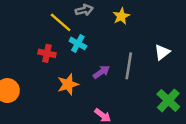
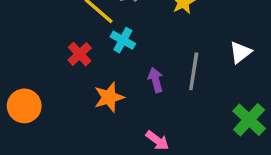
red cross: (47, 53) -> (80, 54), turned 35
purple arrow: (101, 72) -> (156, 80), turned -70

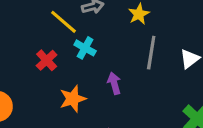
gray line: (194, 71) -> (151, 53), moved

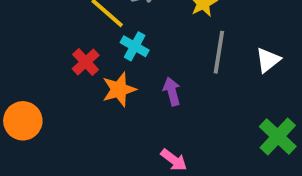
orange star: (73, 99) -> (119, 89), moved

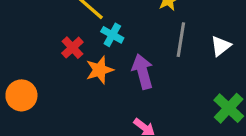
purple arrow: (172, 91) -> (143, 72), size x1.5

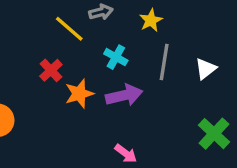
cyan cross: (112, 35) -> (116, 57), moved
purple arrow: (143, 72) -> (124, 95), turned 92

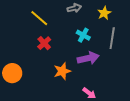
yellow line: (69, 29) -> (39, 18), moved
orange star: (79, 94) -> (62, 71), moved

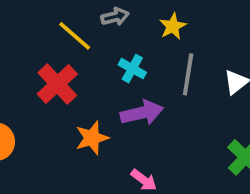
yellow line: (39, 18) -> (75, 36), moved
red cross: (44, 43) -> (57, 84), size x1.5

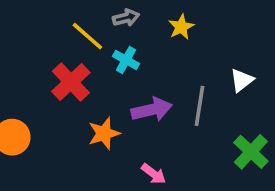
cyan cross: (132, 69) -> (126, 60), moved
gray line: (188, 74) -> (199, 106), moved

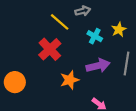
yellow star: (181, 27) -> (119, 30), moved
cyan cross: (126, 60) -> (95, 36), moved

